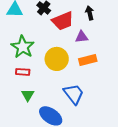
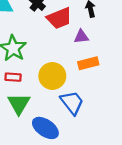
yellow circle: (57, 59) -> (52, 76), moved
green triangle: (28, 95) -> (19, 104), size x1.5

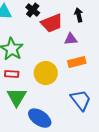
blue trapezoid: (72, 103) -> (81, 100), moved

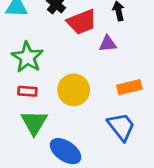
orange rectangle: (77, 62) -> (129, 87), moved

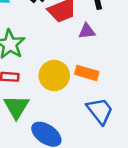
orange rectangle: (129, 87) -> (87, 73), moved, turned 30

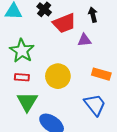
orange rectangle: (87, 73) -> (101, 74), moved

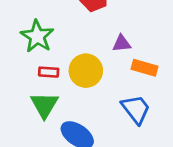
purple triangle: (84, 40) -> (122, 43), moved
red rectangle: (22, 77) -> (49, 72), moved

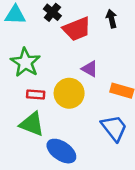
purple triangle: (122, 43) -> (90, 69), moved, turned 36
green triangle: (44, 105) -> (32, 124), turned -40

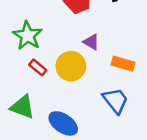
red rectangle: (36, 95) -> (38, 67), turned 36
green triangle: (32, 124) -> (22, 107), moved

